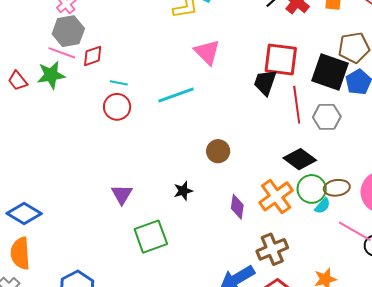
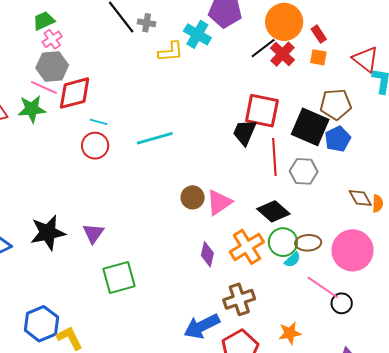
pink triangle: (207, 52) -> (219, 202), moved, turned 36
red diamond: (93, 56) -> (75, 93), size x1.6
black star: (183, 191) -> (48, 233), moved, size x1.8

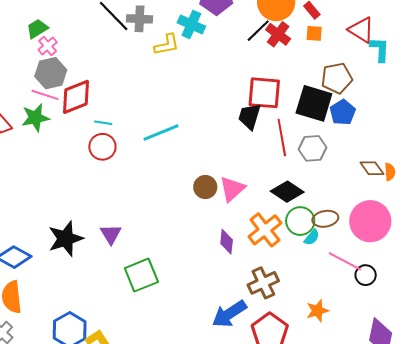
gray cross: (147, 23) -> (140, 19), size x1.4

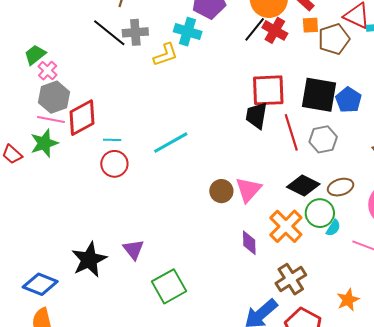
brown pentagon: (337, 78) -> (334, 39), moved
brown ellipse: (325, 219) -> (341, 187), moved

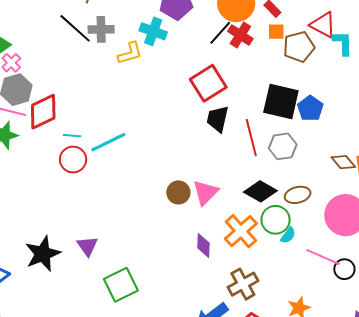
red square: (268, 90) -> (208, 83), moved, turned -33
cyan line: (171, 143) -> (108, 142), moved

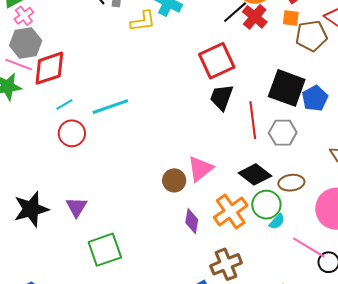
cyan line: (72, 136) -> (64, 105), moved, turned -42
red circle: (73, 160) -> (72, 133), moved
brown circle: (178, 192) -> (174, 180), moved

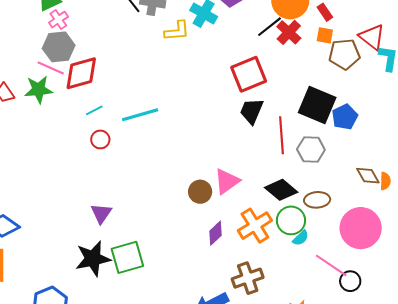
red circle: (72, 133) -> (100, 139), size x0.7
black star: (31, 209) -> (93, 259), moved
purple diamond: (192, 221) -> (216, 233), turned 35

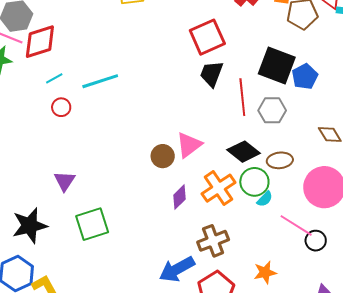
black star: (93, 259) -> (30, 226), moved

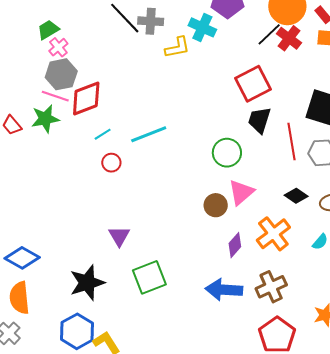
black diamond: (244, 152) -> (296, 196), size x0.7
green circle: (254, 182) -> (227, 153), moved
blue arrow: (177, 269) -> (224, 290), moved, turned 36

